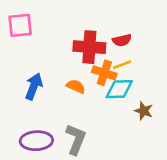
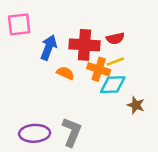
blue arrow: (34, 86) -> (49, 47), moved
orange semicircle: (76, 86) -> (65, 73), moved

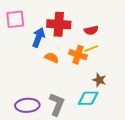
red cross: (85, 45) -> (59, 24), moved
cyan diamond: (113, 85) -> (88, 98), moved
brown star: (136, 105) -> (99, 80), moved

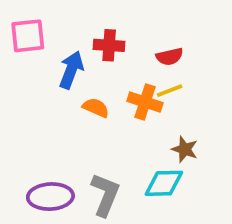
red cross: (59, 24) -> (109, 45), size x0.7

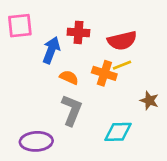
red semicircle: (170, 57) -> (122, 41), size x1.5
brown star: (185, 149) -> (149, 101), moved
gray L-shape: (105, 195) -> (72, 110), moved

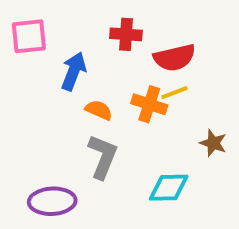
red cross: (78, 32) -> (126, 34), moved

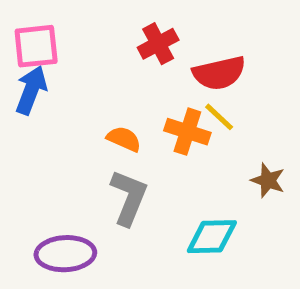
red cross: (126, 34) -> (158, 44), turned -32
blue arrow: (74, 71) -> (31, 90), moved
yellow line: (174, 93) -> (219, 117), turned 64

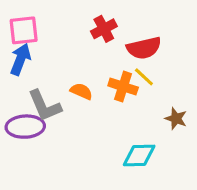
gray L-shape: (129, 197) -> (44, 106), moved, turned 135
purple ellipse: (65, 254) -> (25, 127), moved

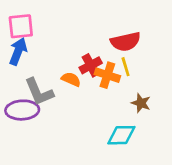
red cross: (104, 29) -> (91, 65), moved
yellow line: (144, 77) -> (126, 67), turned 30
brown star: (176, 119) -> (141, 103), moved

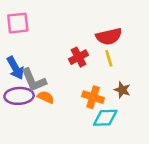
blue arrow: (18, 51) -> (15, 68), moved, turned 130
orange cross: (107, 75) -> (93, 97), moved
orange semicircle: (71, 79) -> (46, 97), moved

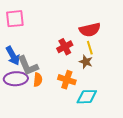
brown star: (122, 90) -> (86, 62), moved
orange semicircle: (46, 97) -> (38, 80), turned 72
orange cross: (93, 97) -> (67, 80), moved

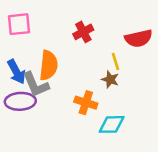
red semicircle: (90, 30) -> (139, 38), moved
red cross: (65, 47) -> (83, 32), moved
orange semicircle: (38, 80) -> (49, 65), moved, size x1.6

